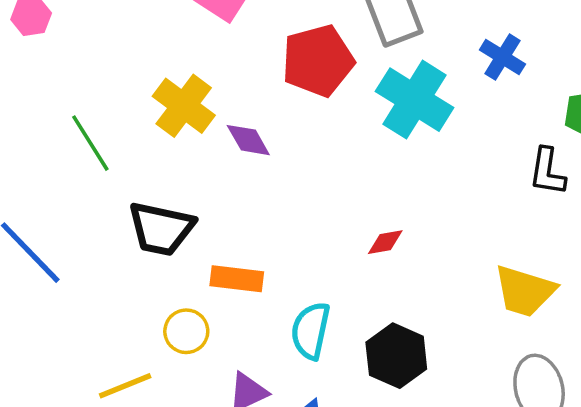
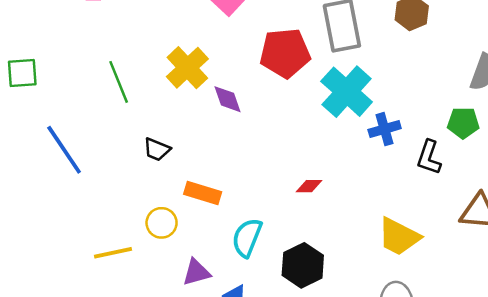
blue cross: (502, 57) -> (385, 129), moved, turned 32
black trapezoid: (161, 229) -> (157, 149), size x0.6

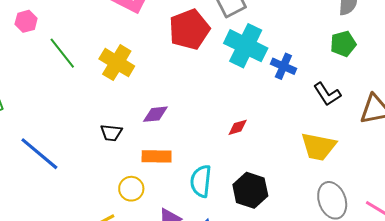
green line: (119, 82) -> (62, 53), moved
purple diamond: (228, 99) -> (155, 114), moved, turned -60
blue cross: (385, 129) -> (283, 66), turned -35
black L-shape: (429, 157) -> (327, 94), moved, turned -36

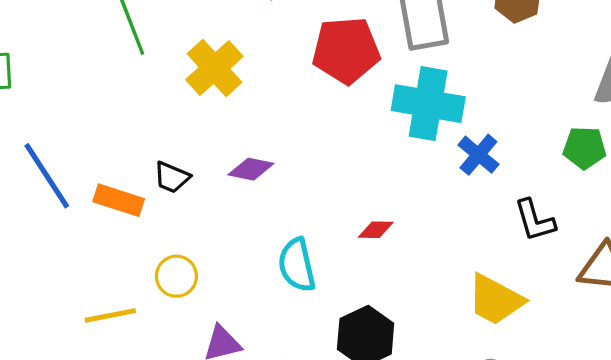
cyan cross: (246, 46) -> (428, 104), turned -33
orange rectangle: (157, 156) -> (119, 200), moved
cyan semicircle: (201, 181) -> (297, 265), moved, turned -36

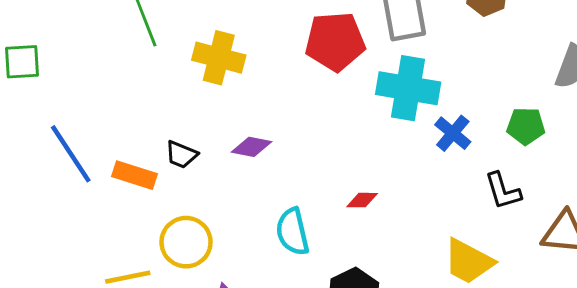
yellow cross: (214, 68) -> (219, 58), turned -33
green pentagon: (585, 148) -> (526, 126), moved
yellow circle: (176, 276) -> (186, 242), size x1.4

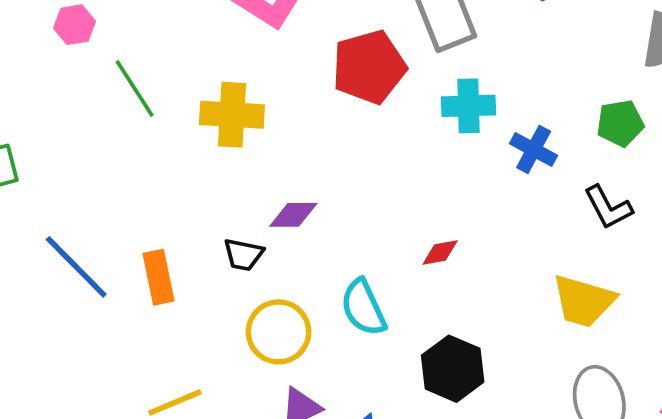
cyan cross: (408, 88) -> (469, 106), size x0.7
black trapezoid: (181, 155) -> (243, 255), moved
orange rectangle: (135, 175) -> (158, 277), turned 72
yellow circle: (186, 242) -> (278, 332), moved

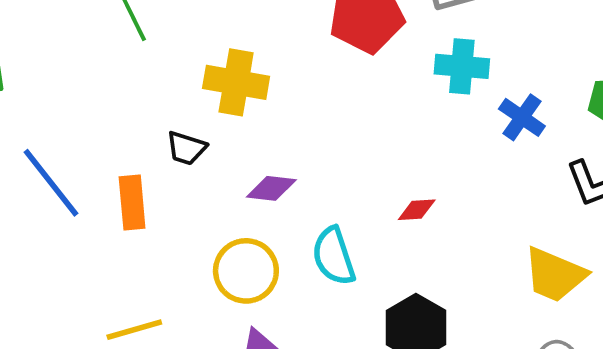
yellow cross: (232, 115) -> (236, 82), moved
purple diamond: (293, 215) -> (271, 188), moved
black trapezoid: (243, 255) -> (186, 148), moved

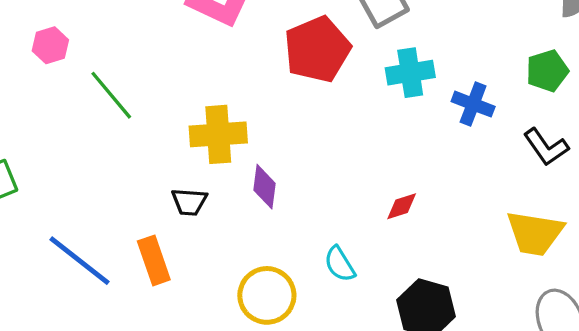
purple diamond: (271, 188) -> (265, 187), moved, turned -75
cyan semicircle: (334, 256) -> (340, 264), size x0.7

